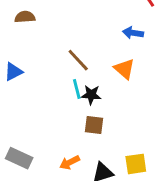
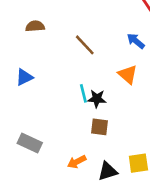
blue arrow: (133, 33) -> (136, 41), turned 30
brown line: (78, 60) -> (85, 45), moved
gray rectangle: (19, 158) -> (30, 143), moved

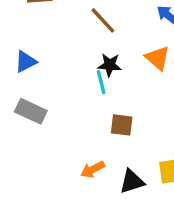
black star: (97, 99) -> (110, 65), moved
gray rectangle: (30, 143) -> (31, 111), moved

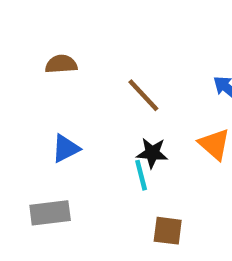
blue triangle: (26, 62) -> (66, 149), moved
gray rectangle: (31, 111) -> (50, 213), turned -32

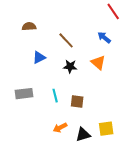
blue triangle: (66, 149) -> (39, 57), moved
cyan line: (141, 175) -> (55, 96), moved

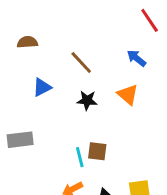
cyan line: (55, 96) -> (80, 157), moved

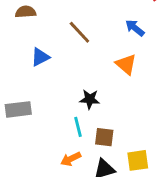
black star: (87, 100) -> (90, 99), moved
brown square: (97, 151) -> (104, 137), moved

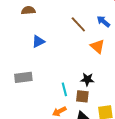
brown line: (79, 32) -> (78, 24), moved
black star: (90, 99) -> (87, 79), moved

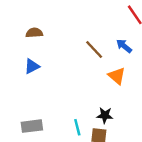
blue triangle: (38, 41) -> (32, 66), moved
gray rectangle: (23, 77) -> (32, 126), moved

